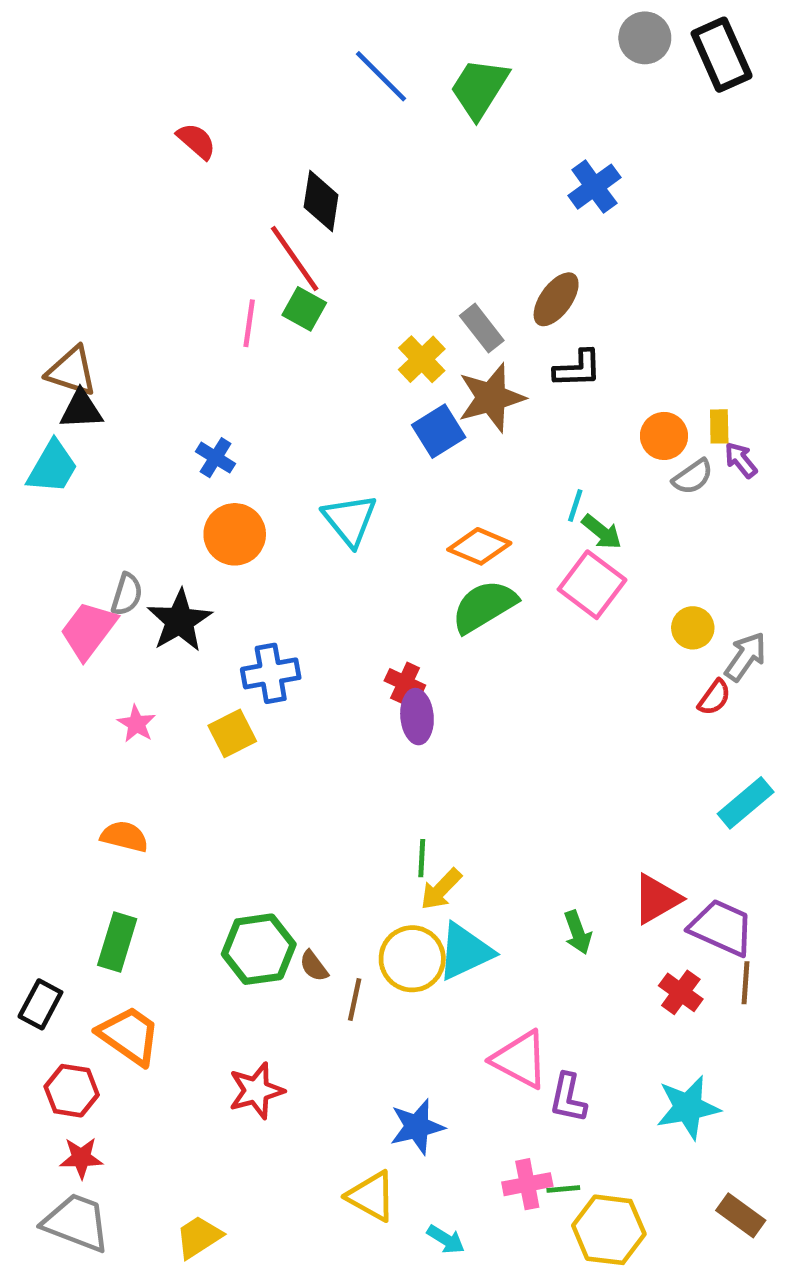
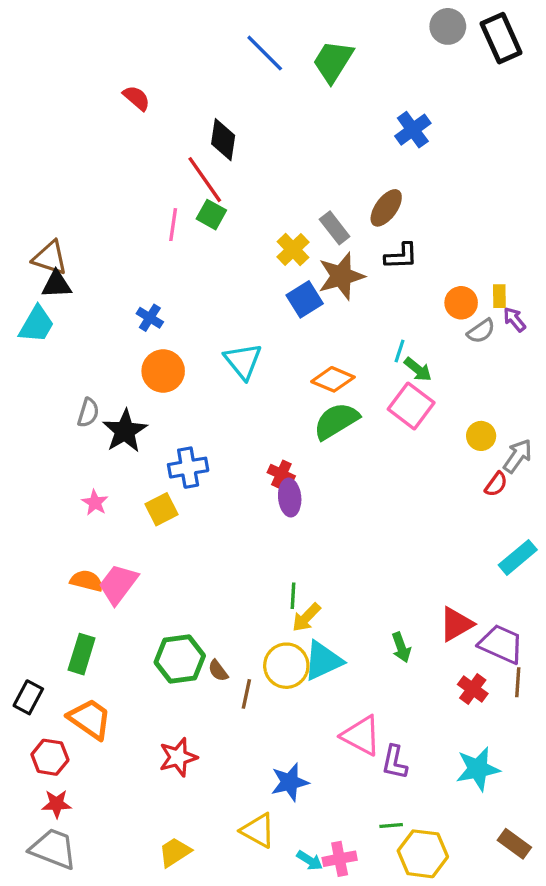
pink trapezoid: (88, 630) -> (118, 584), moved
pink cross: (527, 1184) -> (340, 859), moved
yellow trapezoid: (199, 1237) -> (175, 852), moved

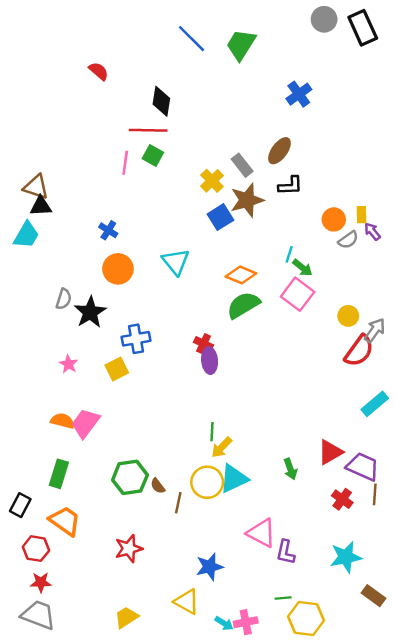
red line: (205, 180) -> (148, 130), turned -54
red semicircle: (496, 484) -> (359, 351), size x1.8
brown rectangle: (514, 844) -> (374, 596), moved

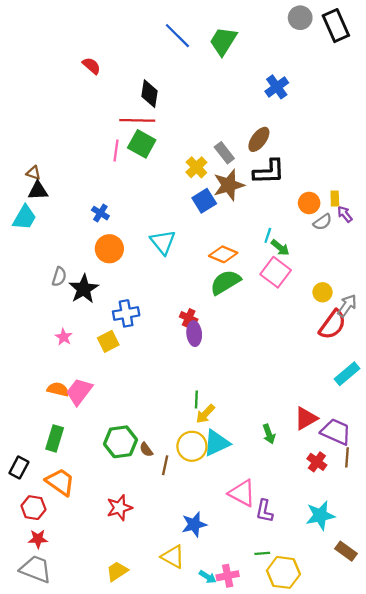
green square: (153, 156) -> (142, 144), size x1.4
black L-shape: (290, 186) -> (269, 172), size x1.4
brown triangle: (36, 187) -> (33, 173), size x0.6

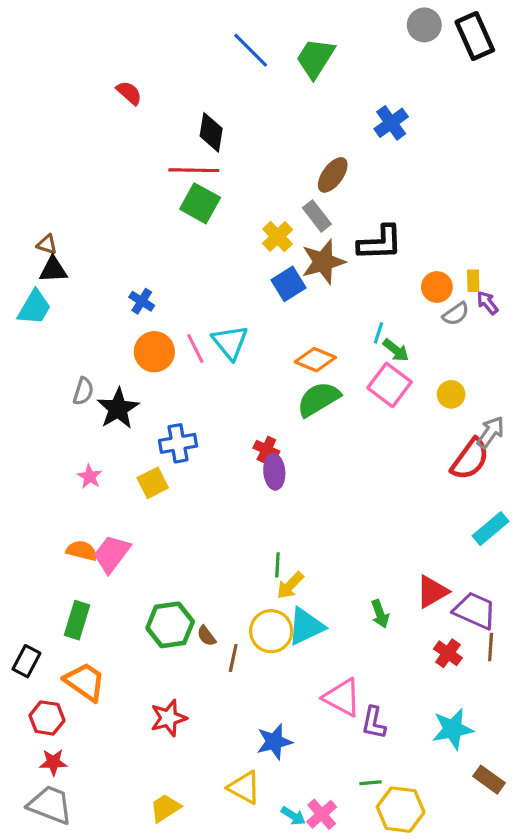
brown ellipse: (259, 139) -> (333, 175), moved
pink line: (116, 151) -> (195, 349), moved, turned -35
yellow circle: (322, 292) -> (451, 394), moved
pink cross: (228, 576) -> (322, 814), turned -30

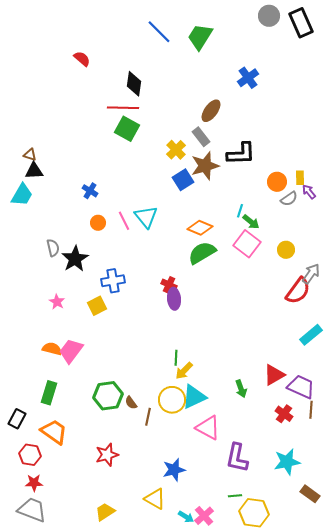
orange circle: (154, 352) -> (98, 223), size x0.6
gray semicircle: (83, 391) -> (53, 248), turned -30
pink triangle: (342, 697) -> (208, 428), moved
purple L-shape: (374, 723) -> (237, 458), size x1.4

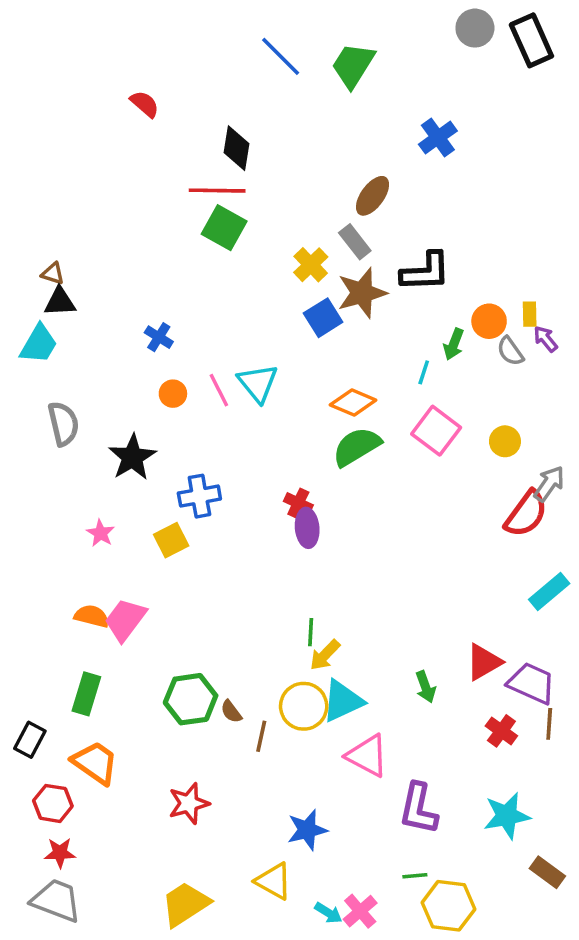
gray semicircle: (289, 199) -> (510, 351), turned 90
green arrow: (251, 222) -> (454, 344), moved, turned 72
gray semicircle: (53, 248) -> (63, 424), moved, size x1.4
yellow trapezoid: (105, 512) -> (185, 904), size x1.4

